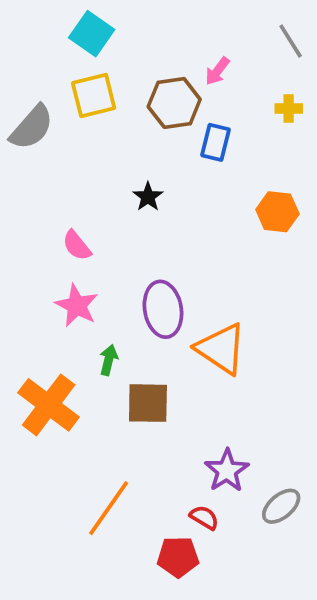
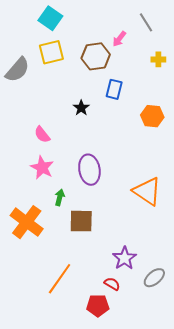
gray line: (291, 41) -> (146, 22), moved
blue rectangle: (216, 142) -> (114, 89), moved
orange triangle: (221, 349) -> (147, 191), moved

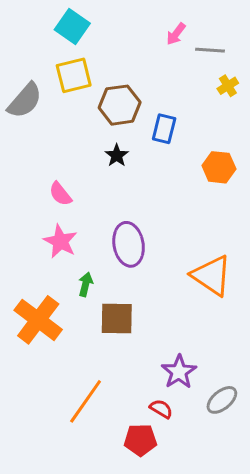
gray line: (146, 22) -> (210, 50), moved, turned -54
pink arrow: (119, 39) -> (176, 34), moved
brown hexagon: (96, 56) -> (120, 105), moved
yellow cross: (158, 59) -> (228, 86), turned -32

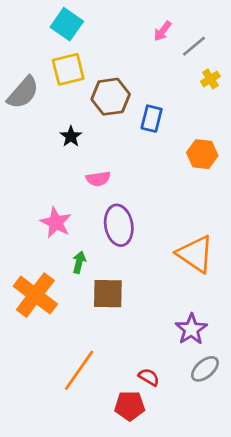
gray line: (210, 50) -> (194, 46), turned -44
black star: (117, 155) -> (71, 136), moved
pink semicircle: (60, 194) -> (98, 179), moved, turned -60
purple star: (179, 372) -> (191, 329), moved

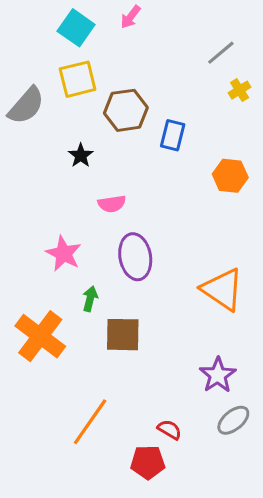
pink arrow: (163, 31) -> (131, 17), moved

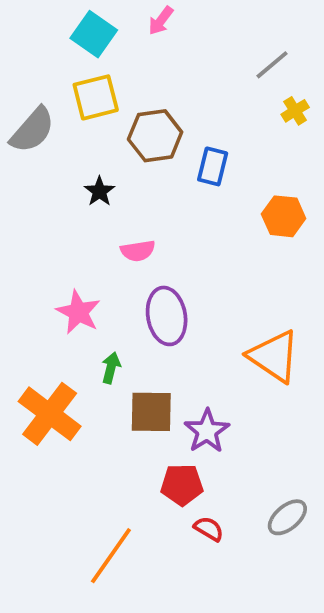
purple star: (218, 375) -> (207, 431), moved
orange line: (90, 422) -> (111, 556), moved
red pentagon: (148, 462) -> (182, 485), moved

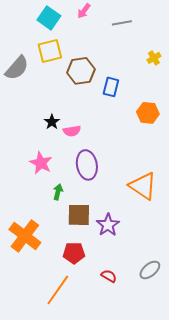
gray line: (272, 65) -> (122, 23), moved, turned 30
black star: (99, 191) -> (52, 122), moved
orange cross: (50, 414) -> (25, 236), moved
red pentagon: (182, 485) -> (74, 253), moved

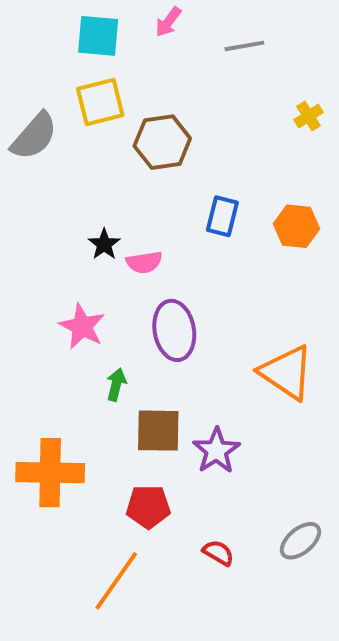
cyan square: (49, 18) -> (98, 36), turned -30
blue rectangle: (111, 87) -> (222, 216), moved
orange cross: (25, 236) -> (50, 473), turned -36

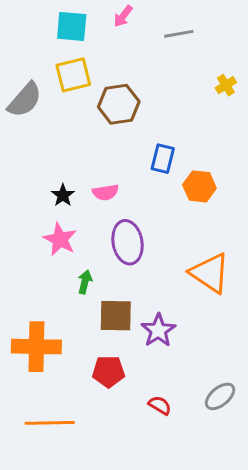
orange hexagon: (296, 226) -> (199, 186), moved
black star: (104, 244) -> (63, 195), moved
orange line: (116, 581) -> (50, 423), moved, turned 54

